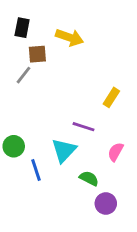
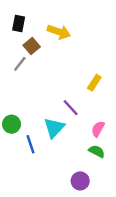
brown square: (37, 54) -> (32, 46), turned -35
purple line: (83, 127) -> (71, 108), turned 30
green semicircle: (89, 178) -> (97, 151), moved
purple circle: (106, 203) -> (80, 181), moved

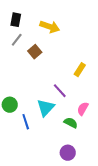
brown square: (32, 46) -> (35, 52), moved
gray line: (20, 64) -> (17, 40), moved
green semicircle: (97, 151) -> (71, 123), moved

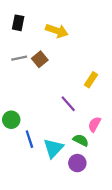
gray line: (17, 40) -> (19, 58), moved, turned 40
cyan triangle: (46, 108) -> (53, 148), moved
purple circle: (68, 153) -> (77, 163), moved

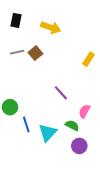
yellow rectangle: (91, 80) -> (88, 59), moved
purple circle: (77, 163) -> (79, 146), moved

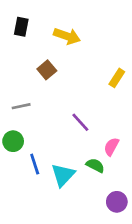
gray line: (17, 52) -> (21, 106), moved
purple circle: (79, 146) -> (117, 202), moved

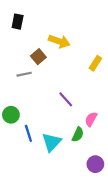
yellow arrow: (67, 36) -> (59, 41), moved
gray line: (21, 106) -> (24, 74), moved
green semicircle: (95, 165) -> (78, 135), turned 88

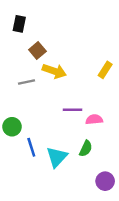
yellow arrow: (59, 41) -> (54, 71), moved
brown square: (38, 57) -> (37, 51), moved
purple line: (66, 99) -> (72, 110), turned -49
pink semicircle: (91, 119) -> (94, 119), moved, turned 56

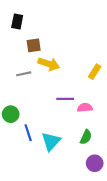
brown square: (37, 51) -> (34, 45), turned 32
yellow rectangle: (105, 70) -> (95, 72), moved
green semicircle: (86, 148) -> (86, 137), moved

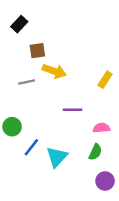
black rectangle: (17, 21) -> (19, 24), turned 32
pink semicircle: (85, 108) -> (101, 128), moved
blue line: (28, 133) -> (31, 147), turned 56

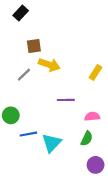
black rectangle: (19, 24) -> (21, 13), moved
gray line: (27, 82) -> (24, 75), turned -32
blue line: (31, 147) -> (28, 134), turned 42

